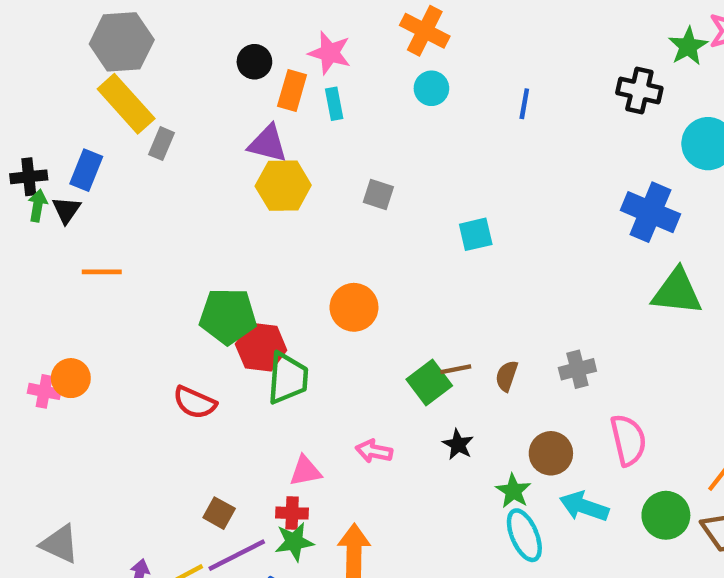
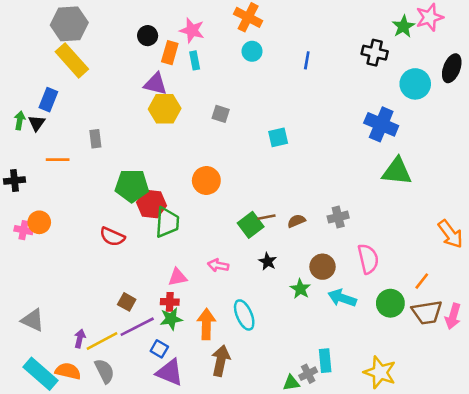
gray rectangle: (162, 144) -> (95, 139), moved, turned -30
black cross: (29, 177) -> (14, 181), moved
brown semicircle: (507, 376) -> (296, 221), turned 48
cyan ellipse: (524, 535) -> (244, 315), moved

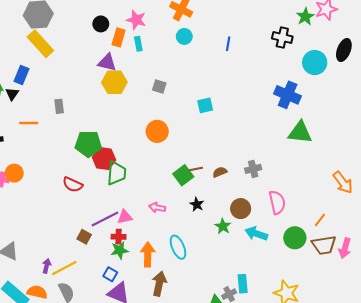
orange circle: (206, 181) -> (157, 131), moved
purple line: (137, 327) -> (105, 219), moved

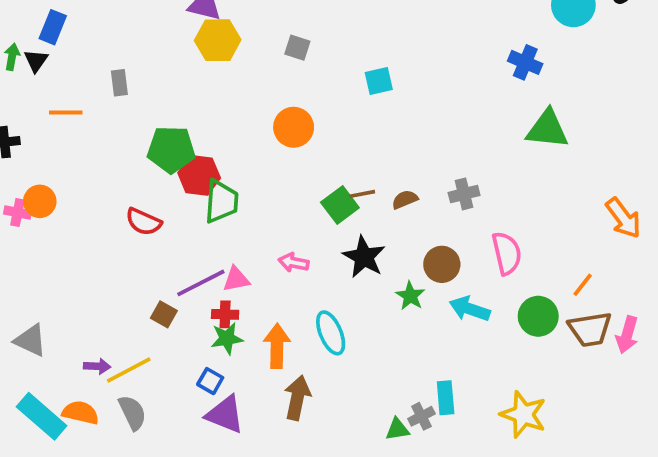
blue cross: (288, 95) -> (525, 62), size x0.7
black star: (197, 204) -> (364, 257), size x1.6
purple arrow: (47, 266) -> (97, 366), turned 80

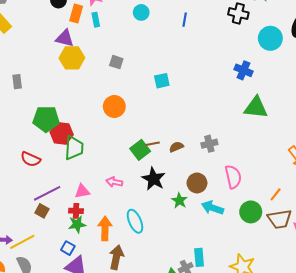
purple line: (201, 283) -> (47, 193), moved

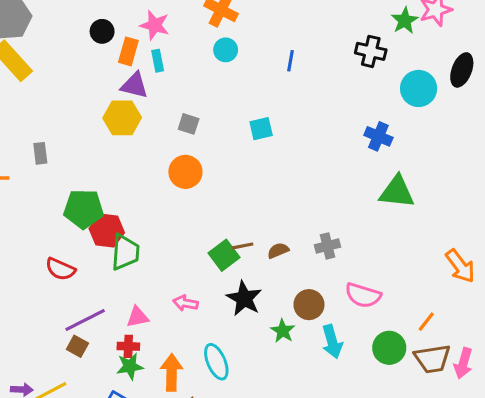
purple triangle: (65, 38) -> (135, 85), moved
cyan square: (162, 81) -> (261, 129), moved
orange circle: (114, 106) -> (185, 172), moved
pink semicircle: (233, 177) -> (363, 295), turned 120
cyan arrow: (212, 208) -> (332, 342), turned -125

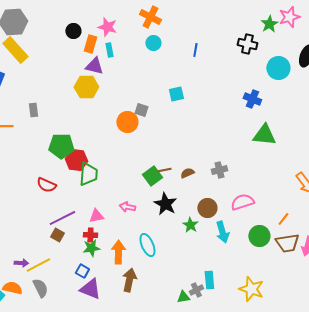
gray square: (189, 124) -> (141, 110), moved
pink semicircle: (363, 295) -> (242, 202), turned 145

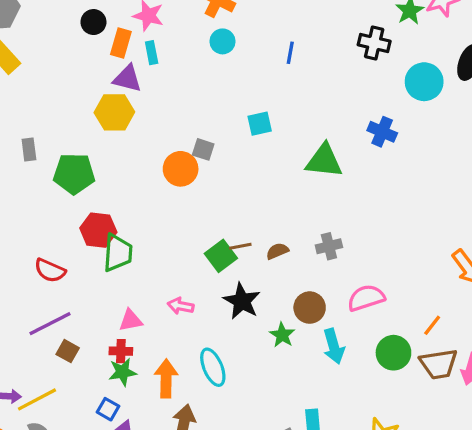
green triangle: (264, 135) -> (324, 161), moved
green pentagon: (61, 146) -> (74, 174), moved
purple line: (62, 218) -> (50, 324), moved

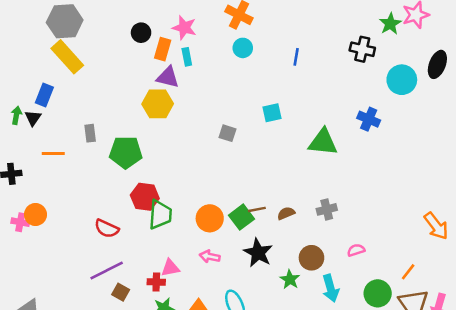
orange circle: (181, 169) -> (210, 218), moved
pink semicircle: (366, 298) -> (356, 250), size x0.6
red cross: (121, 351) -> (156, 282), moved

